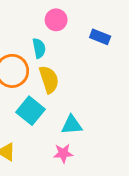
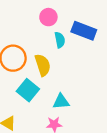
blue rectangle: (100, 37) -> (84, 31), size x1.5
cyan semicircle: (39, 48) -> (60, 40), moved

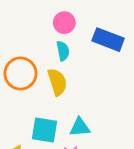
cyan semicircle: (60, 40) -> (63, 51), moved
cyan square: (28, 90) -> (45, 130), moved, turned -30

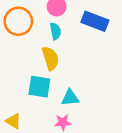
orange circle: (20, 73) -> (18, 21), moved
cyan square: (45, 130) -> (39, 87), moved

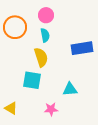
blue rectangle: (95, 21) -> (82, 48), moved, turned -30
cyan triangle: (70, 98) -> (70, 89), moved

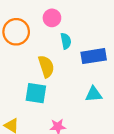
cyan semicircle: (45, 35) -> (66, 41), moved
cyan triangle: (70, 89) -> (94, 94), moved

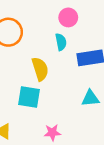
pink circle: (52, 18) -> (68, 17), moved

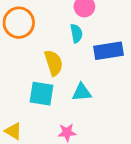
cyan triangle: (90, 98) -> (82, 92), moved

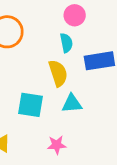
yellow semicircle: (54, 63) -> (58, 73), moved

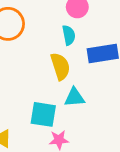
cyan square: (31, 105) -> (43, 114), moved

